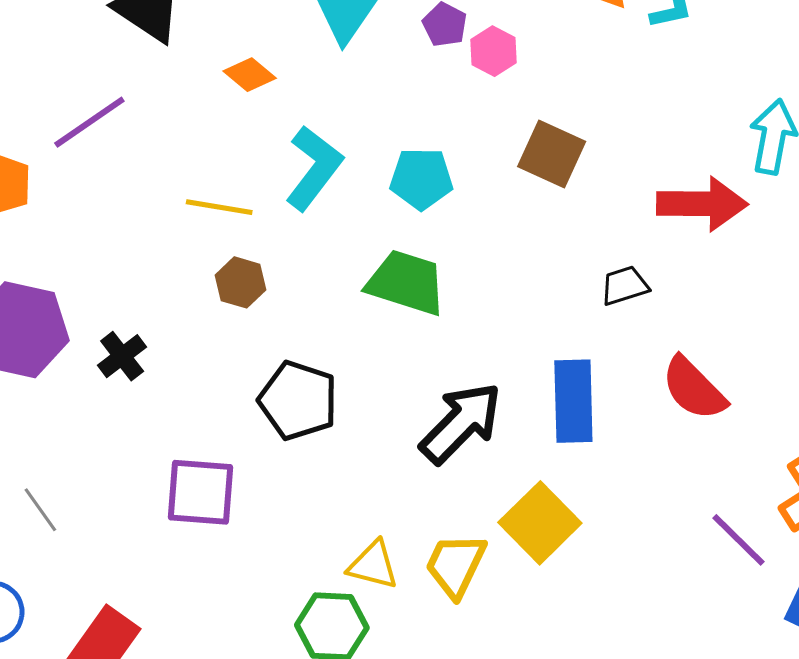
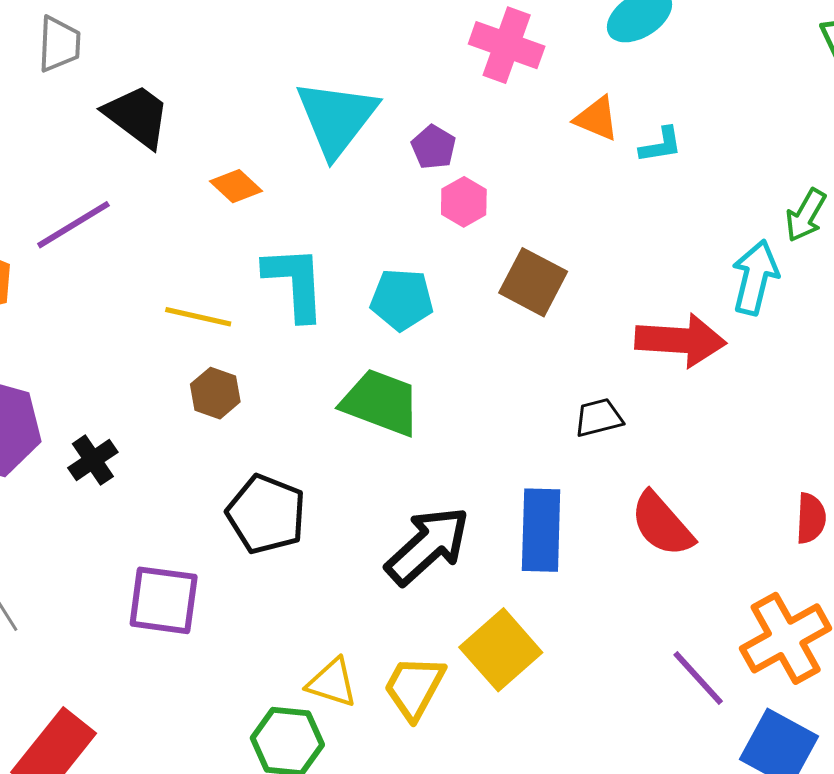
pink hexagon: (493, 51) -> (464, 202), moved
cyan L-shape: (314, 168) -> (295, 283), turned -44

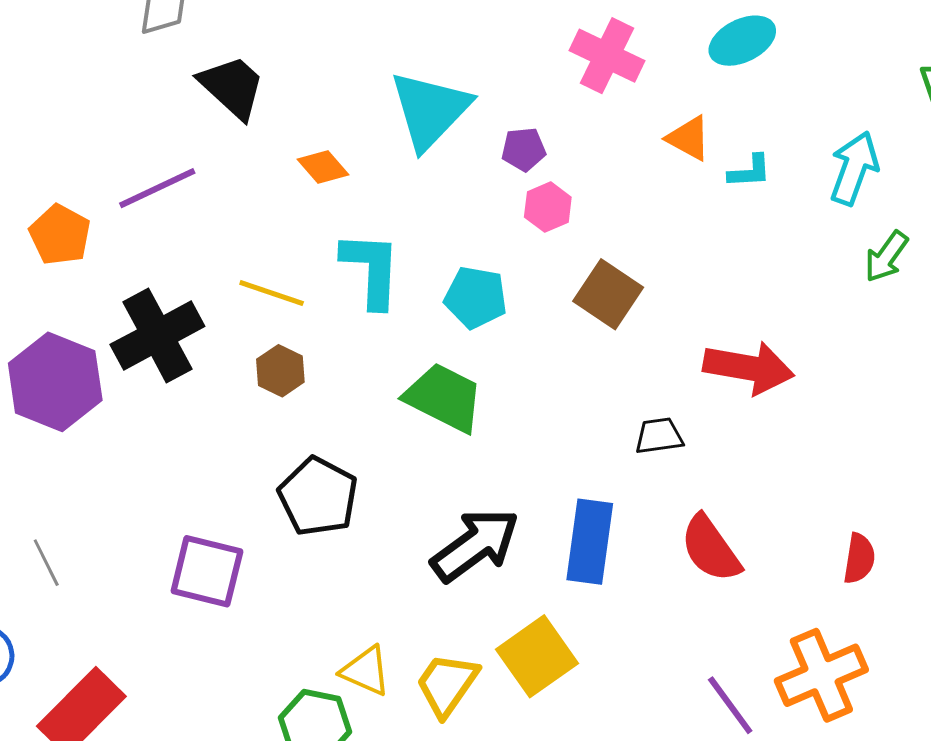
purple pentagon: (434, 147) -> (524, 149), turned 30
cyan arrow: (755, 277) -> (854, 168), moved
black cross: (93, 460) -> (157, 335), moved, size x1.8

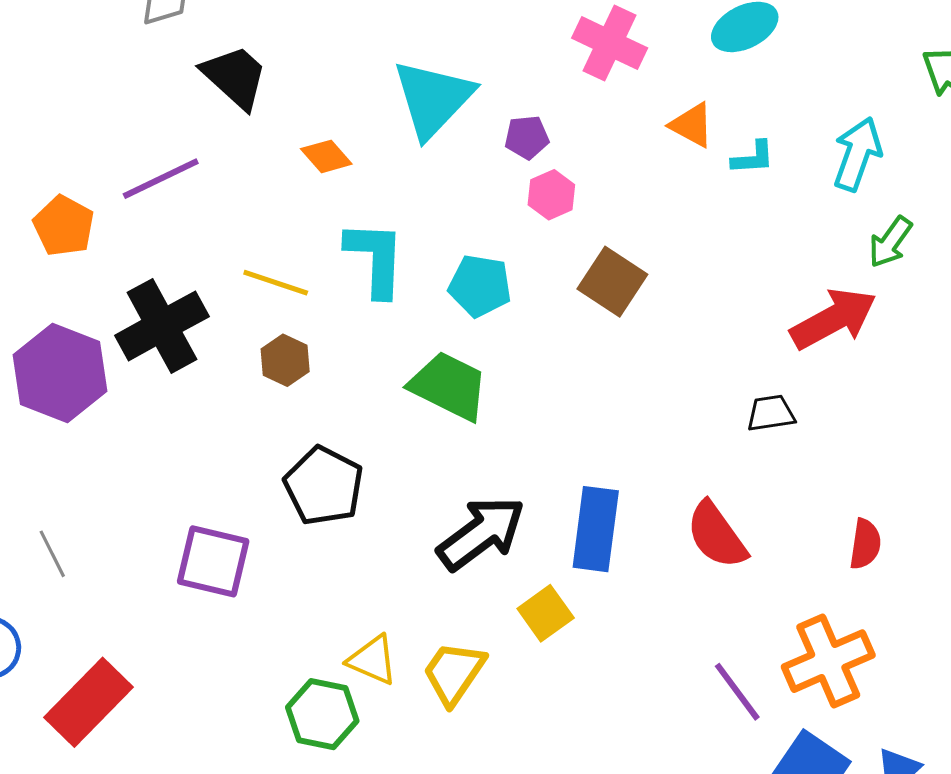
red arrow: (749, 368) -> (834, 319), moved, turned -38
black trapezoid: (659, 436) -> (771, 413), moved
yellow square: (537, 656) -> (546, 613), moved, size x0.7

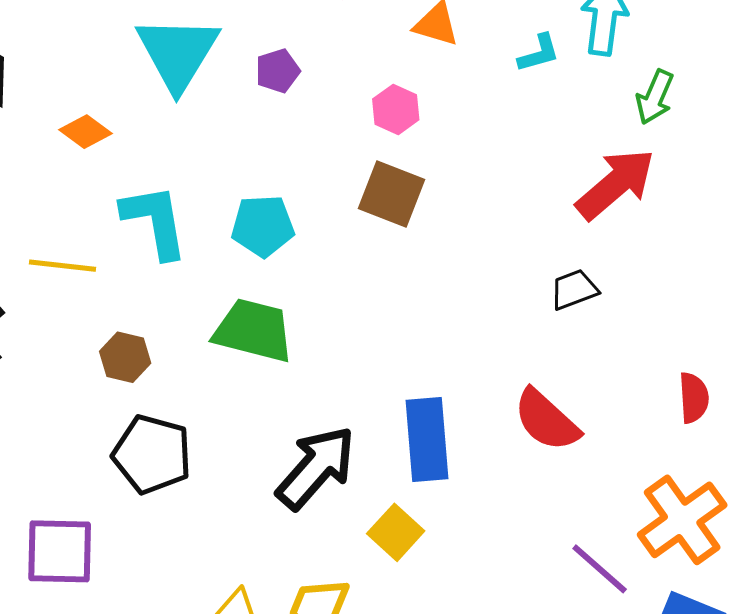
cyan L-shape: (753, 158) -> (539, 53), moved
pink hexagon: (551, 195) -> (396, 109), moved
brown hexagon: (285, 360) -> (125, 357), moved

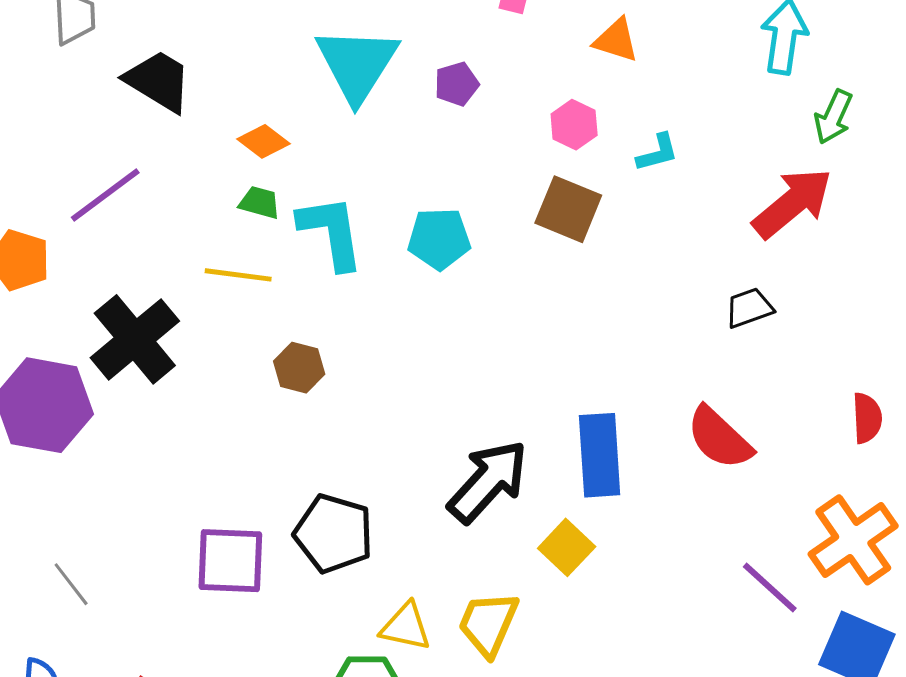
cyan L-shape: (539, 53) -> (658, 153), moved
green trapezoid: (254, 330) -> (260, 202), moved, size x0.5
black pentagon: (152, 454) -> (334, 534), moved

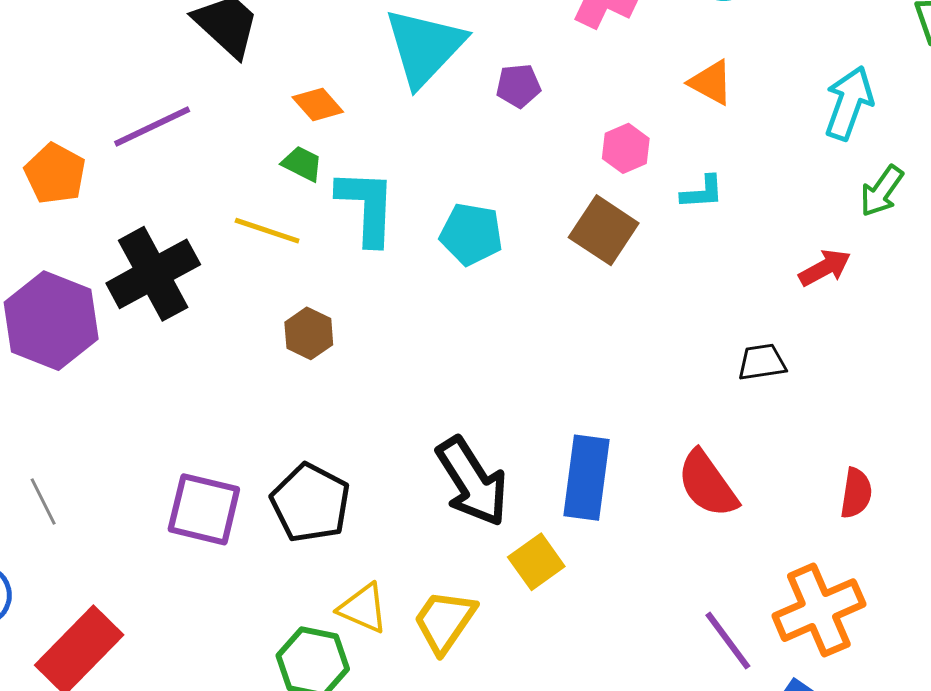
orange triangle: (616, 40) -> (711, 82), moved
red arrow: (793, 203) -> (825, 268), size x0.6
black arrow: (488, 481) -> (472, 482), turned 94

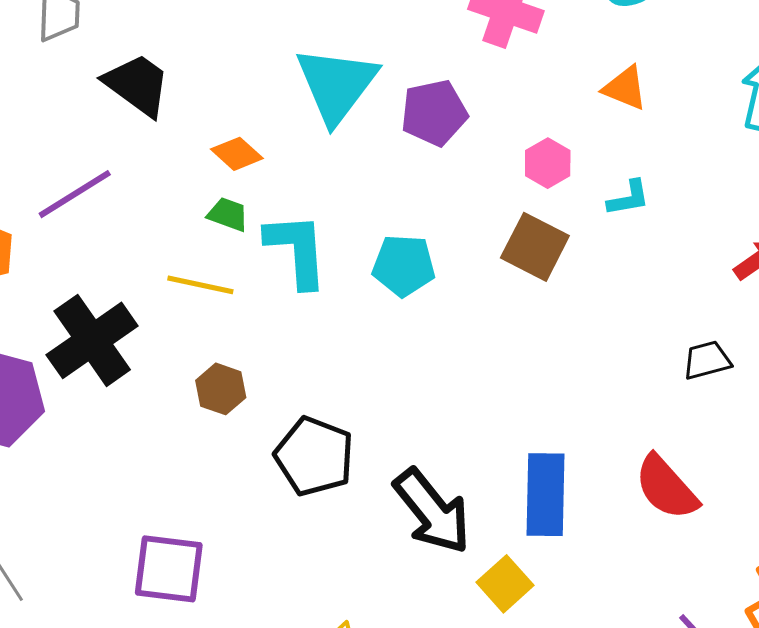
purple pentagon: (518, 86) -> (434, 113), size x1.5
brown hexagon: (309, 333) -> (221, 389), moved
black pentagon: (310, 503) -> (314, 456), moved

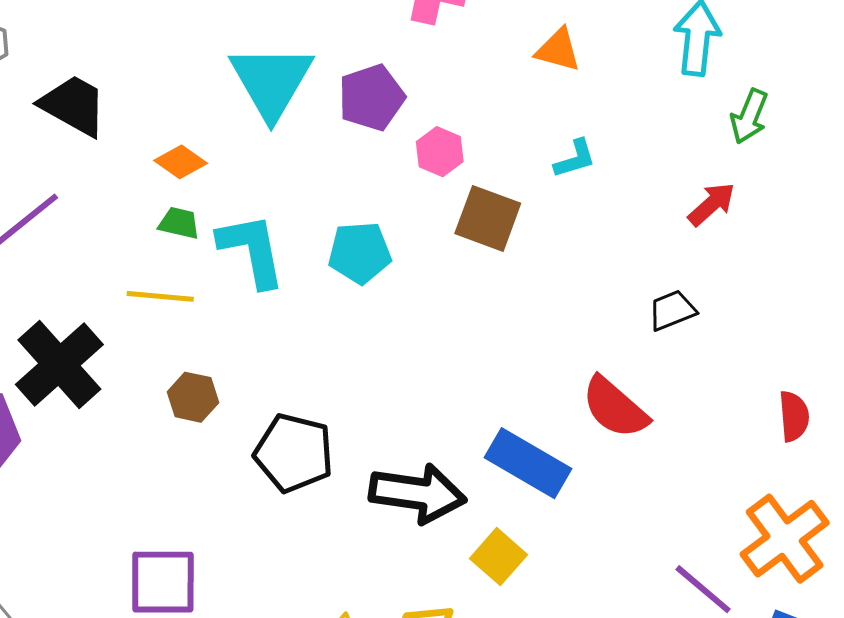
pink hexagon: (548, 163) -> (440, 152), moved
red semicircle: (666, 488) -> (615, 408), moved
blue rectangle: (546, 495) -> (528, 463), turned -54
black arrow: (432, 511) -> (418, 493), turned -36

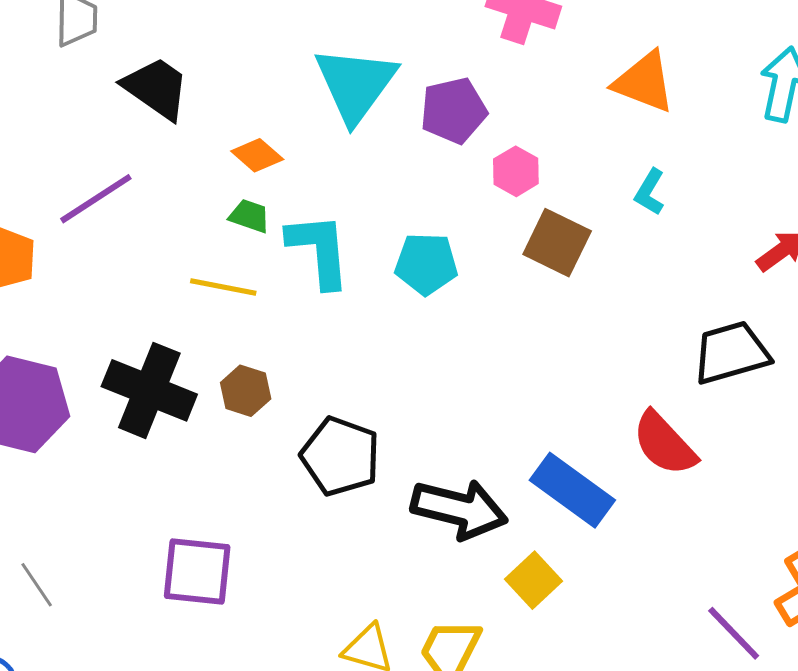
orange triangle: (558, 50) -> (644, 82), size x1.4
cyan L-shape: (575, 159) -> (650, 192), turned 132
black trapezoid: (672, 310) -> (731, 353), size x1.6
black cross: (59, 364) -> (149, 390), moved, turned -32

